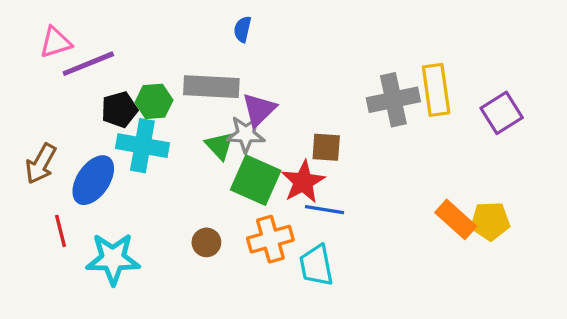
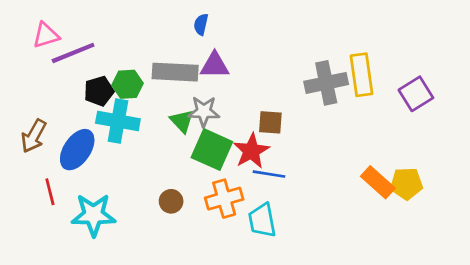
purple triangle: (259, 110) -> (215, 65), moved, turned 44

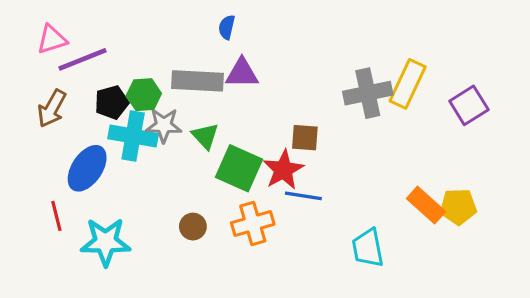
yellow rectangle: (362, 75) -> (408, 84), turned 33
gray star: (204, 111) -> (164, 125), moved
brown arrow: (34, 136) -> (52, 108), moved
cyan trapezoid: (262, 220) -> (368, 248), moved

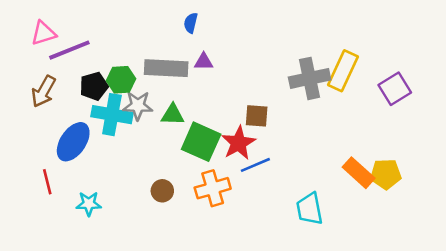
purple triangle: (242, 73) -> (204, 62), size x0.7
green triangle: (205, 136) -> (173, 115), turned -45
blue line: (303, 196) -> (255, 165), turned -32
cyan star: (105, 242) -> (89, 204), size x0.6

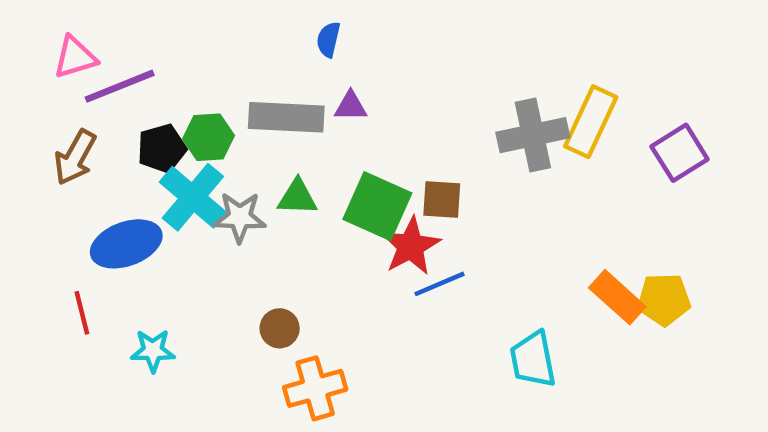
gray star: (138, 106) -> (240, 217), moved
cyan cross: (112, 115) -> (193, 197), turned 30
blue ellipse: (73, 142) -> (126, 244), turned 36
green square: (201, 142) -> (377, 206), moved
orange cross: (213, 188) -> (315, 388), moved

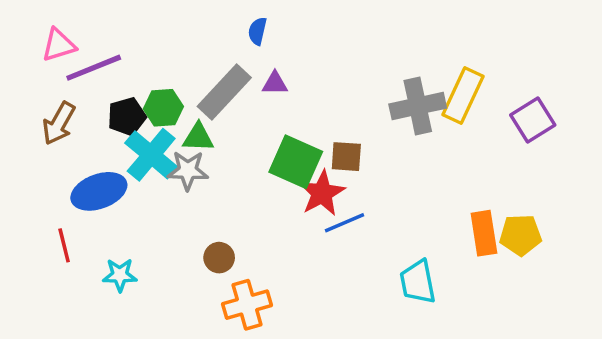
gray rectangle: (286, 117) -> (224, 92), turned -50
green triangle: (297, 197) -> (198, 137), moved
orange rectangle: (617, 297) -> (484, 233), turned 39

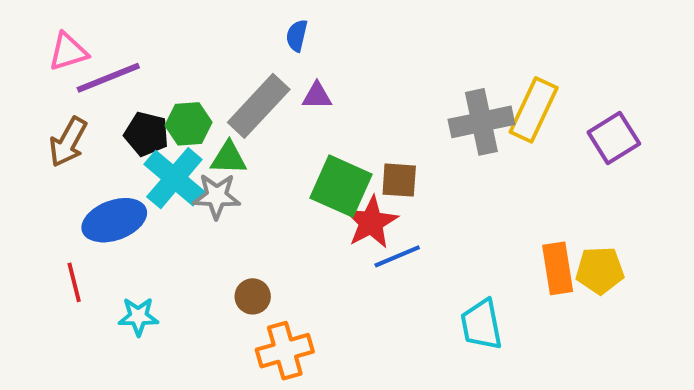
black pentagon: (127, 116) -> (146, 134), turned 30

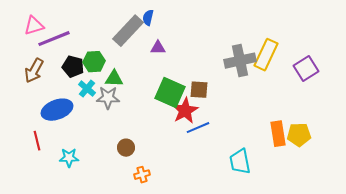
gray rectangle: (259, 106) -> (128, 31), moved
cyan cross: (174, 178) -> (87, 89), size x0.6
orange cross: (285, 351) -> (142, 175), size x0.6

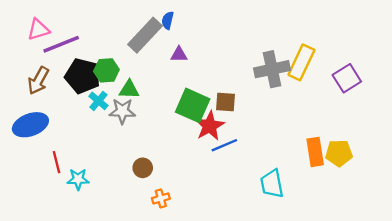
black pentagon: (73, 67) -> (83, 76), size x1.4
blue ellipse: (57, 110) -> (30, 125), moved
red line: (37, 141) -> (57, 162), moved

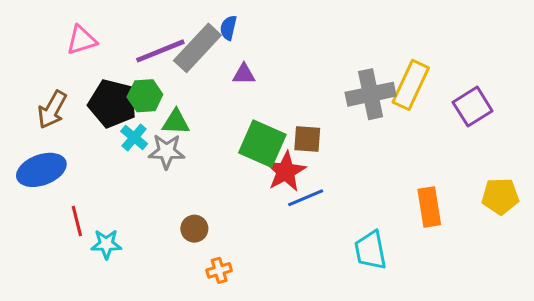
pink triangle: (38, 29) -> (82, 40), moved
purple line: (61, 44) -> (160, 51), moved
yellow pentagon: (339, 153) -> (500, 196), moved

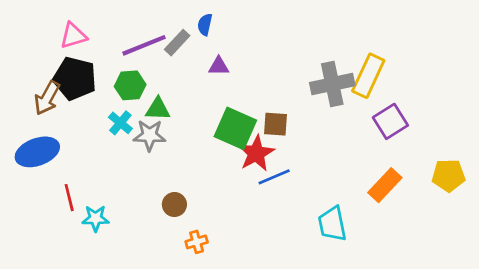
gray rectangle: (197, 48) -> (177, 43), size x0.6
black pentagon: (112, 103) -> (75, 79), moved
purple square: (473, 107) -> (390, 121), moved
orange rectangle: (429, 207) -> (385, 185), turned 52

